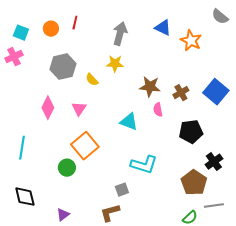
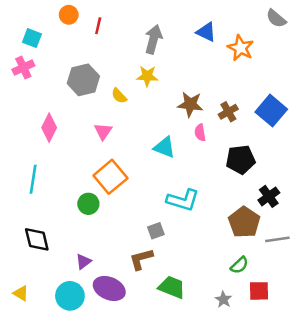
orange circle: (51, 29) -> (69, 15), moved
pink diamond: (48, 108) -> (49, 128), moved
gray line: (214, 206) -> (277, 239), moved

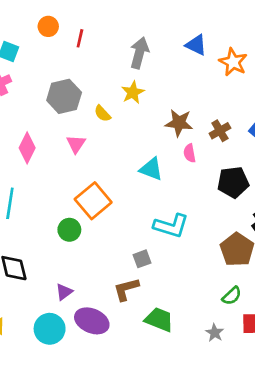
yellow star: (147, 76) -> (133, 92), turned -30
pink triangle: (103, 131) -> (76, 144), moved

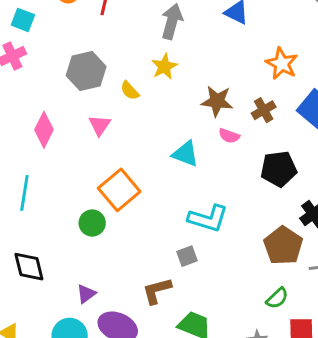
orange star: (233, 62) -> (282, 64), moved
pink semicircle: (190, 153) -> (229, 136), turned -60
gray square: (142, 259) -> (187, 256), moved

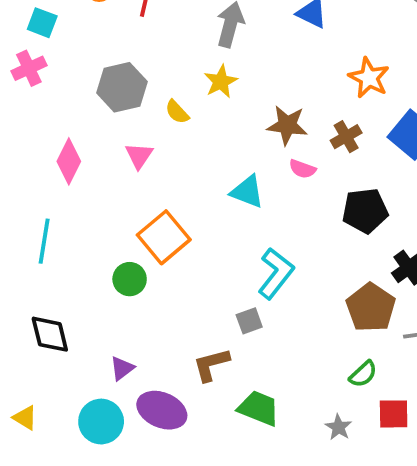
cyan L-shape: (208, 218) -> (276, 273), turned -69

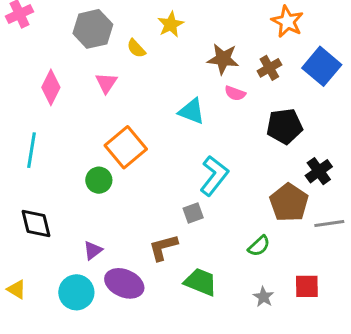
green semicircle: (363, 374) -> (259, 246), moved

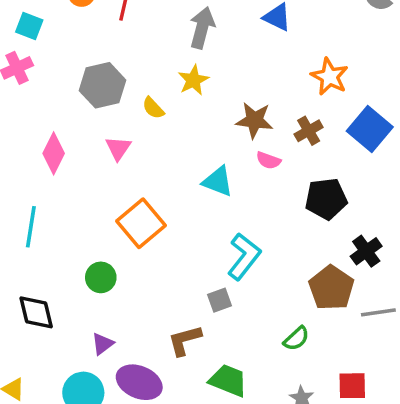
green circle: (99, 180) -> (101, 277), moved

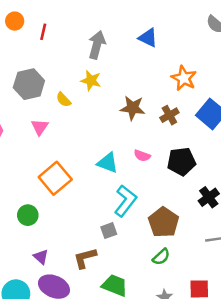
yellow star: (193, 80) -> (91, 81), turned -30
pink semicircle: (268, 160) -> (142, 156), moved
cyan triangle: (218, 181) -> (108, 163), moved
brown pentagon: (331, 288) -> (164, 222), moved
purple triangle: (103, 344) -> (41, 257), moved, turned -42

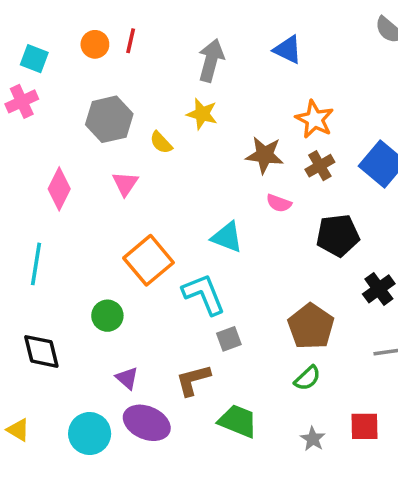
orange circle: (15, 21) -> (95, 44), moved
orange star: (184, 78) -> (315, 119), moved
pink semicircle: (142, 156) -> (279, 203), moved
cyan L-shape: (125, 201) -> (204, 294), moved, turned -60

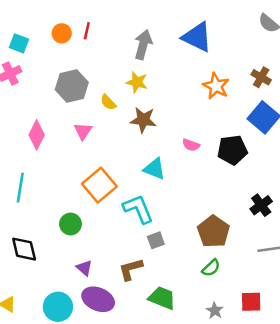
blue triangle: (288, 50) -> (197, 37), size x1.5
brown star: (265, 155) -> (143, 120), moved
brown cross: (320, 166) -> (261, 77), moved, turned -30
black pentagon: (338, 235) -> (232, 150), moved

